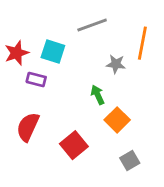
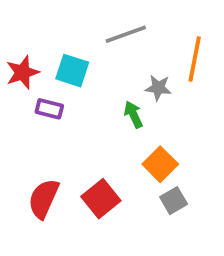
green arrow: (98, 95) -> (133, 115), moved
red semicircle: (28, 127) -> (44, 199), moved
gray square: (130, 160) -> (174, 201), moved

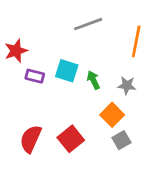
cyan square: (72, 71) -> (67, 71), moved
gray star: (158, 88) -> (127, 85), moved

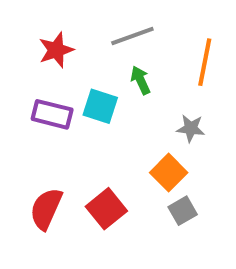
red star: (16, 51) -> (56, 50), moved
purple rectangle: (35, 76) -> (52, 114), size x1.4
green arrow: (93, 80) -> (140, 80), moved

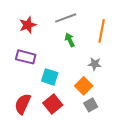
cyan square: (100, 106) -> (50, 77), moved

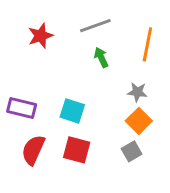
purple rectangle: (26, 57) -> (22, 108), moved
orange square: (84, 86) -> (139, 121), moved
red square: (53, 104) -> (77, 150), turned -36

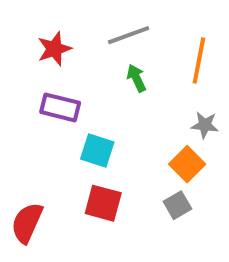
gray star: (137, 92) -> (205, 125), moved
purple rectangle: (22, 108) -> (60, 107), moved
red semicircle: (33, 150) -> (27, 223), moved

